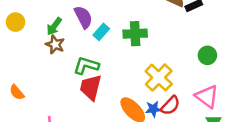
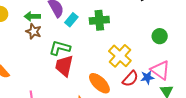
green arrow: (54, 26) -> (32, 16), turned 56
blue star: (153, 109) -> (147, 77), moved

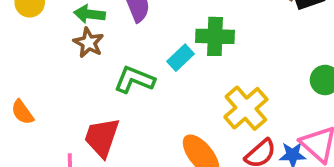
cyan rectangle: (71, 20) -> (180, 58), moved
red trapezoid: (64, 66) -> (102, 137), moved

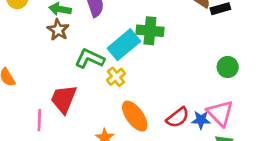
cyan rectangle: (180, 58) -> (124, 45), size x1.6
yellow cross: (246, 108) -> (116, 77), moved, size x0.6

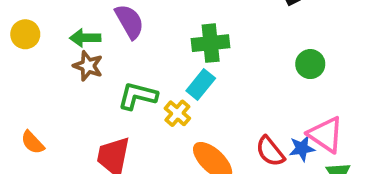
cyan rectangle: (124, 45) -> (201, 84), moved, size x0.7
green circle: (228, 67) -> (310, 64), moved
red semicircle: (178, 117) -> (270, 151), turned 100

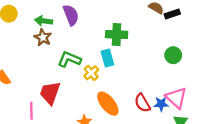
cyan rectangle: (201, 84) -> (107, 58), turned -63

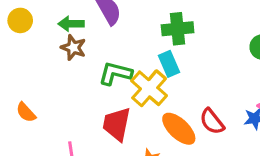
yellow cross: (91, 73) -> (149, 88), size x1.6
red trapezoid: (50, 93) -> (117, 124), moved
red semicircle: (142, 103) -> (212, 121), moved

